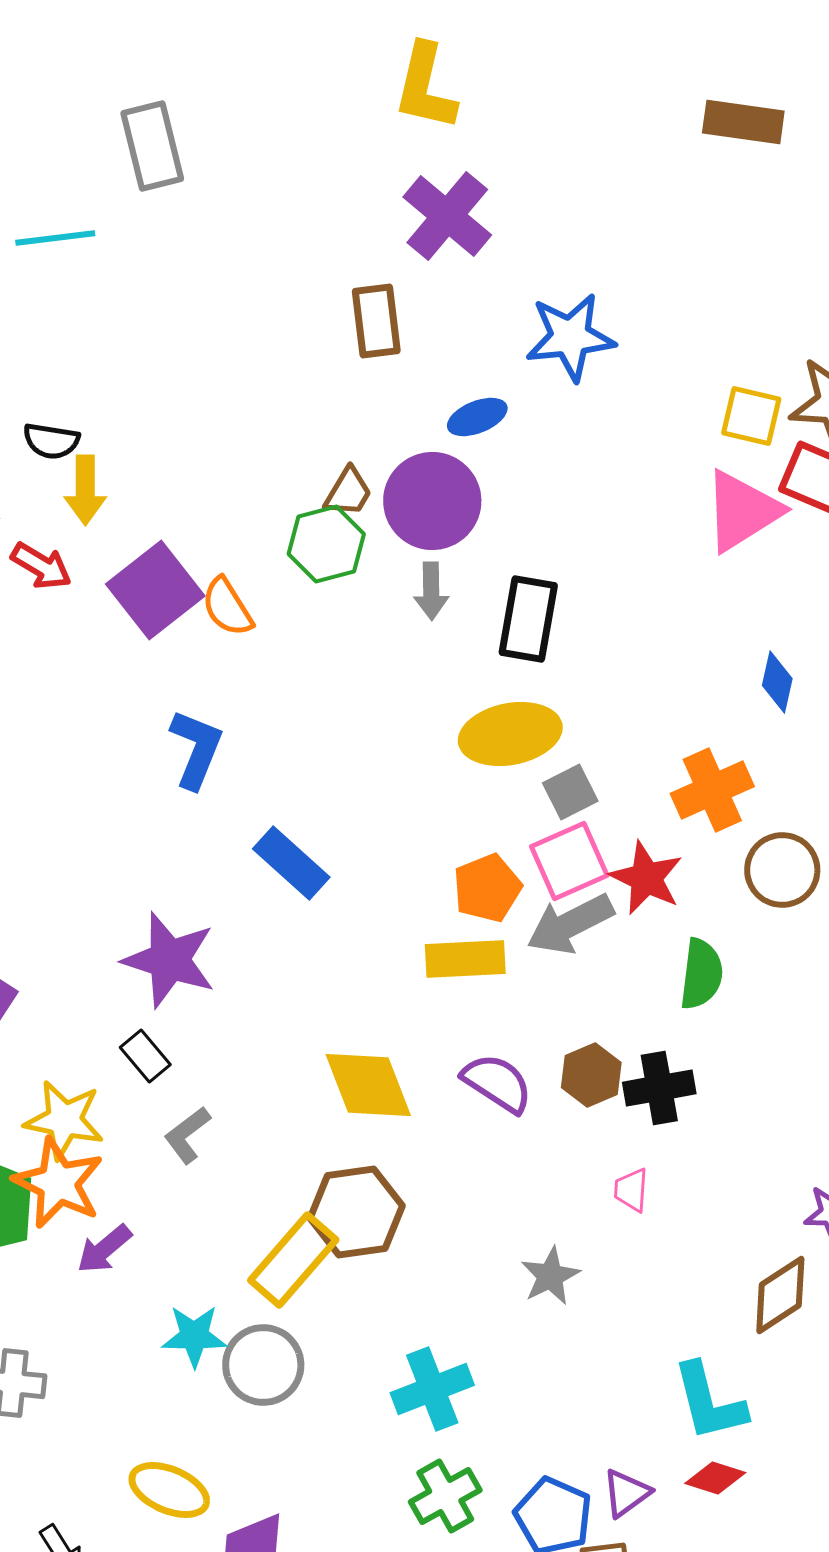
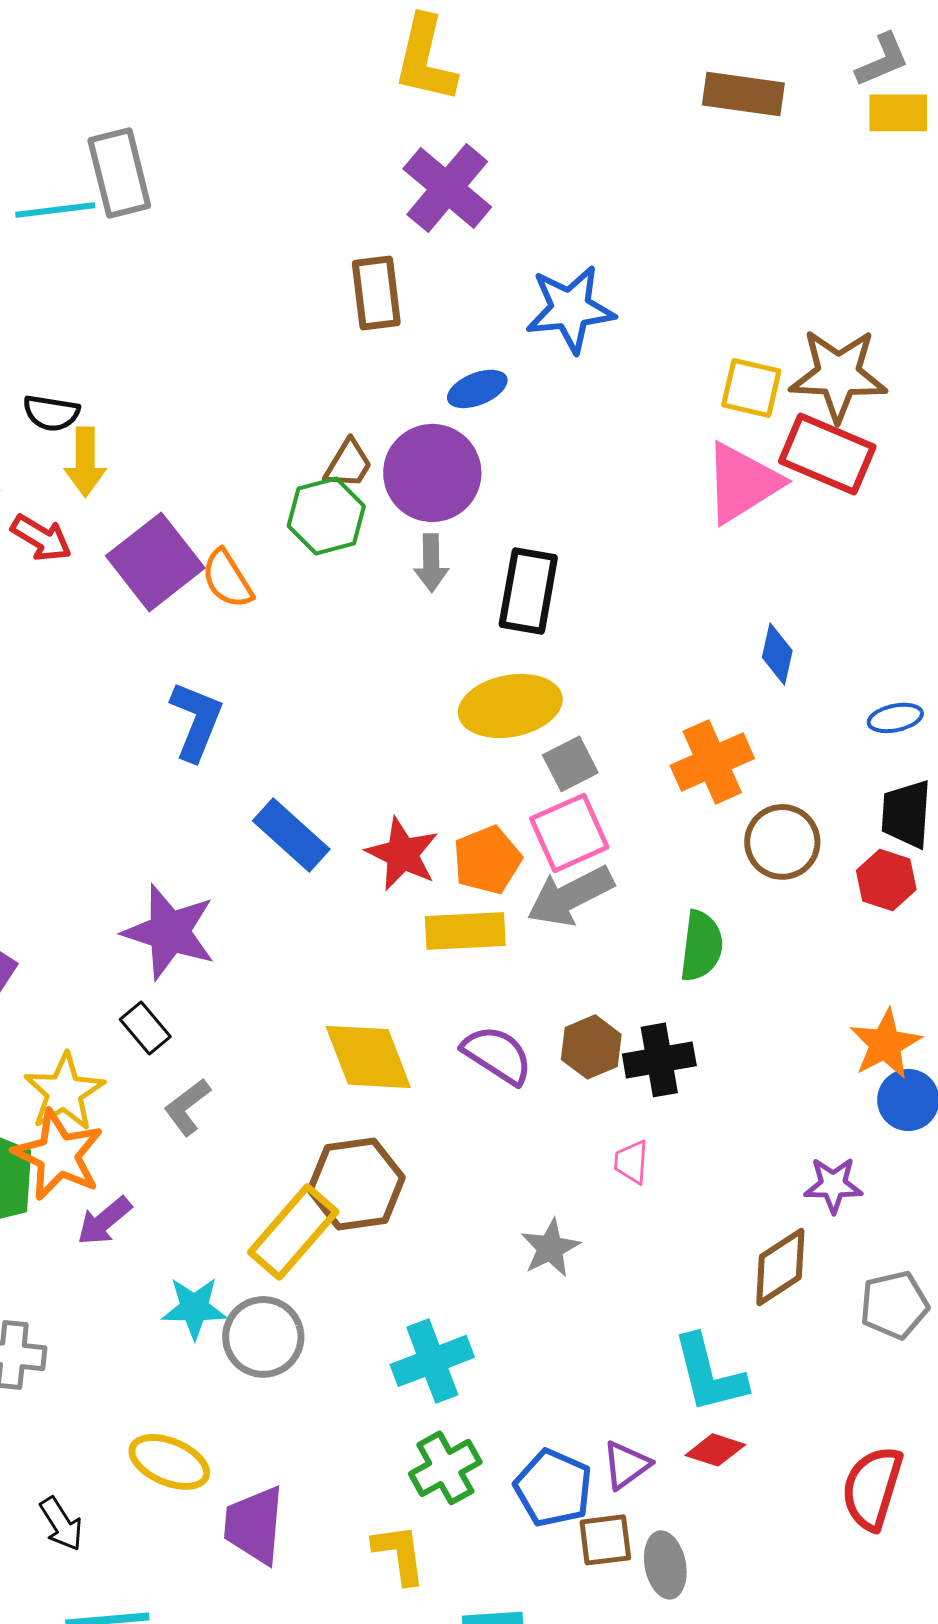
gray rectangle: (152, 146) -> (119, 173), moved
red star: (646, 878) -> (402, 854), moved
yellow star: (64, 1120) -> (64, 1092), turned 30

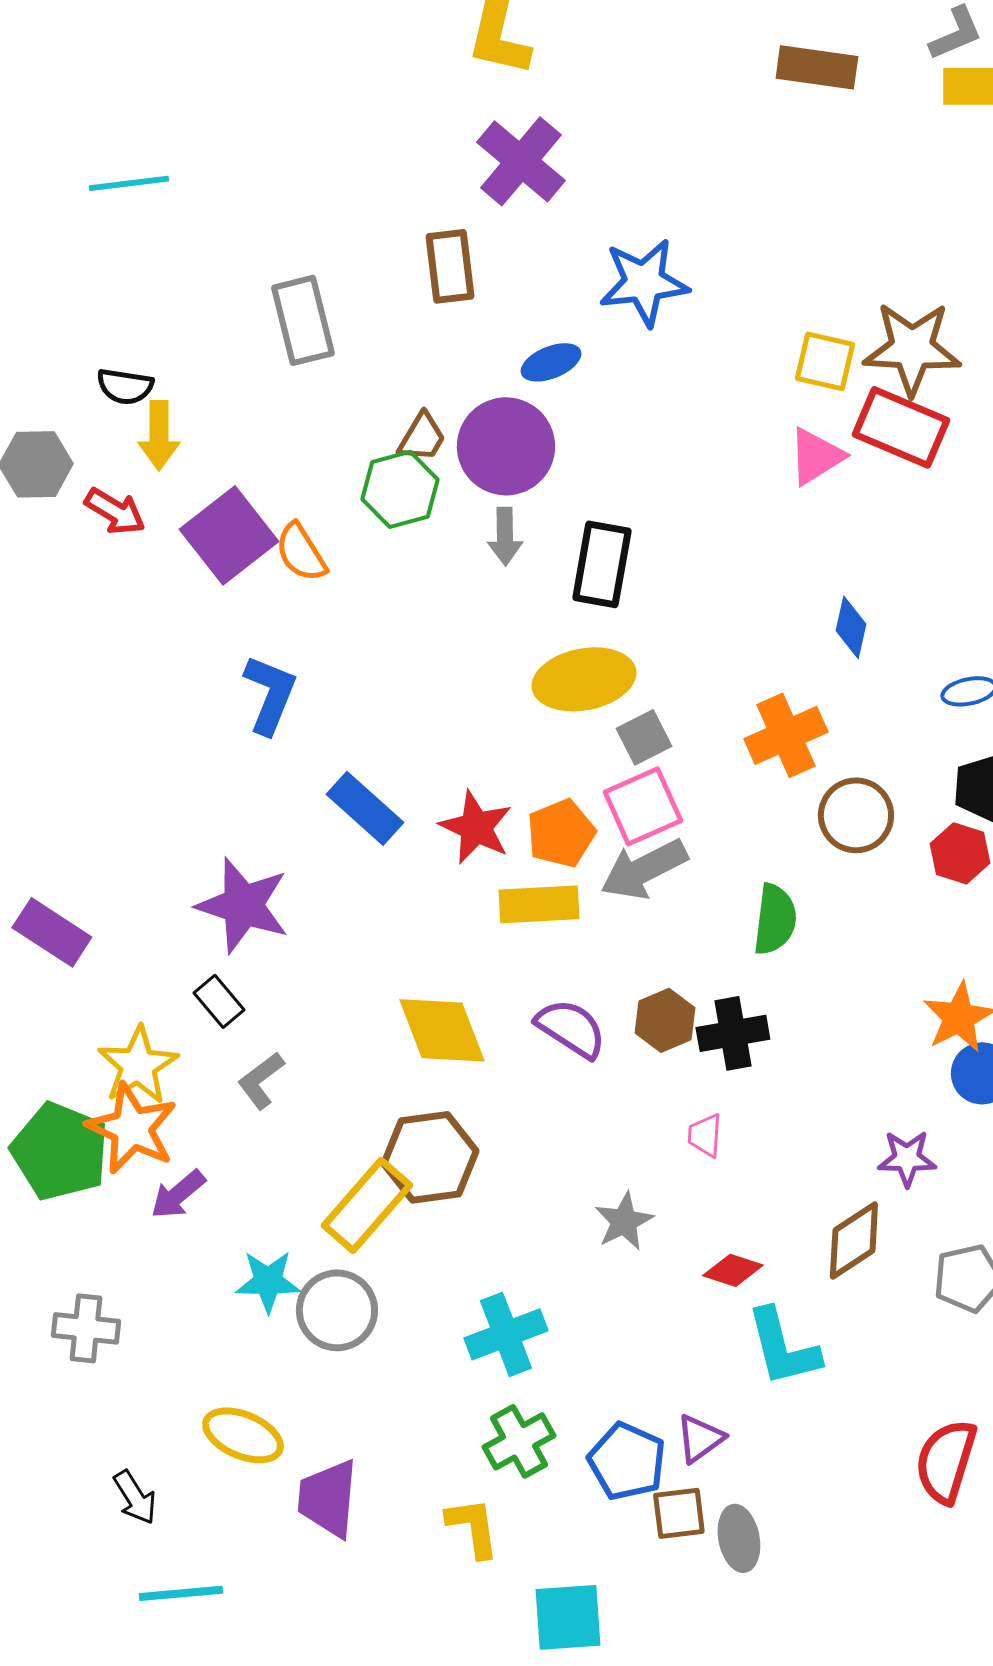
gray rectangle: (119, 173) -> (303, 320), moved
pink triangle: (742, 483) -> (816, 456), size x0.7
red diamond: (715, 1450) -> (733, 1270), moved

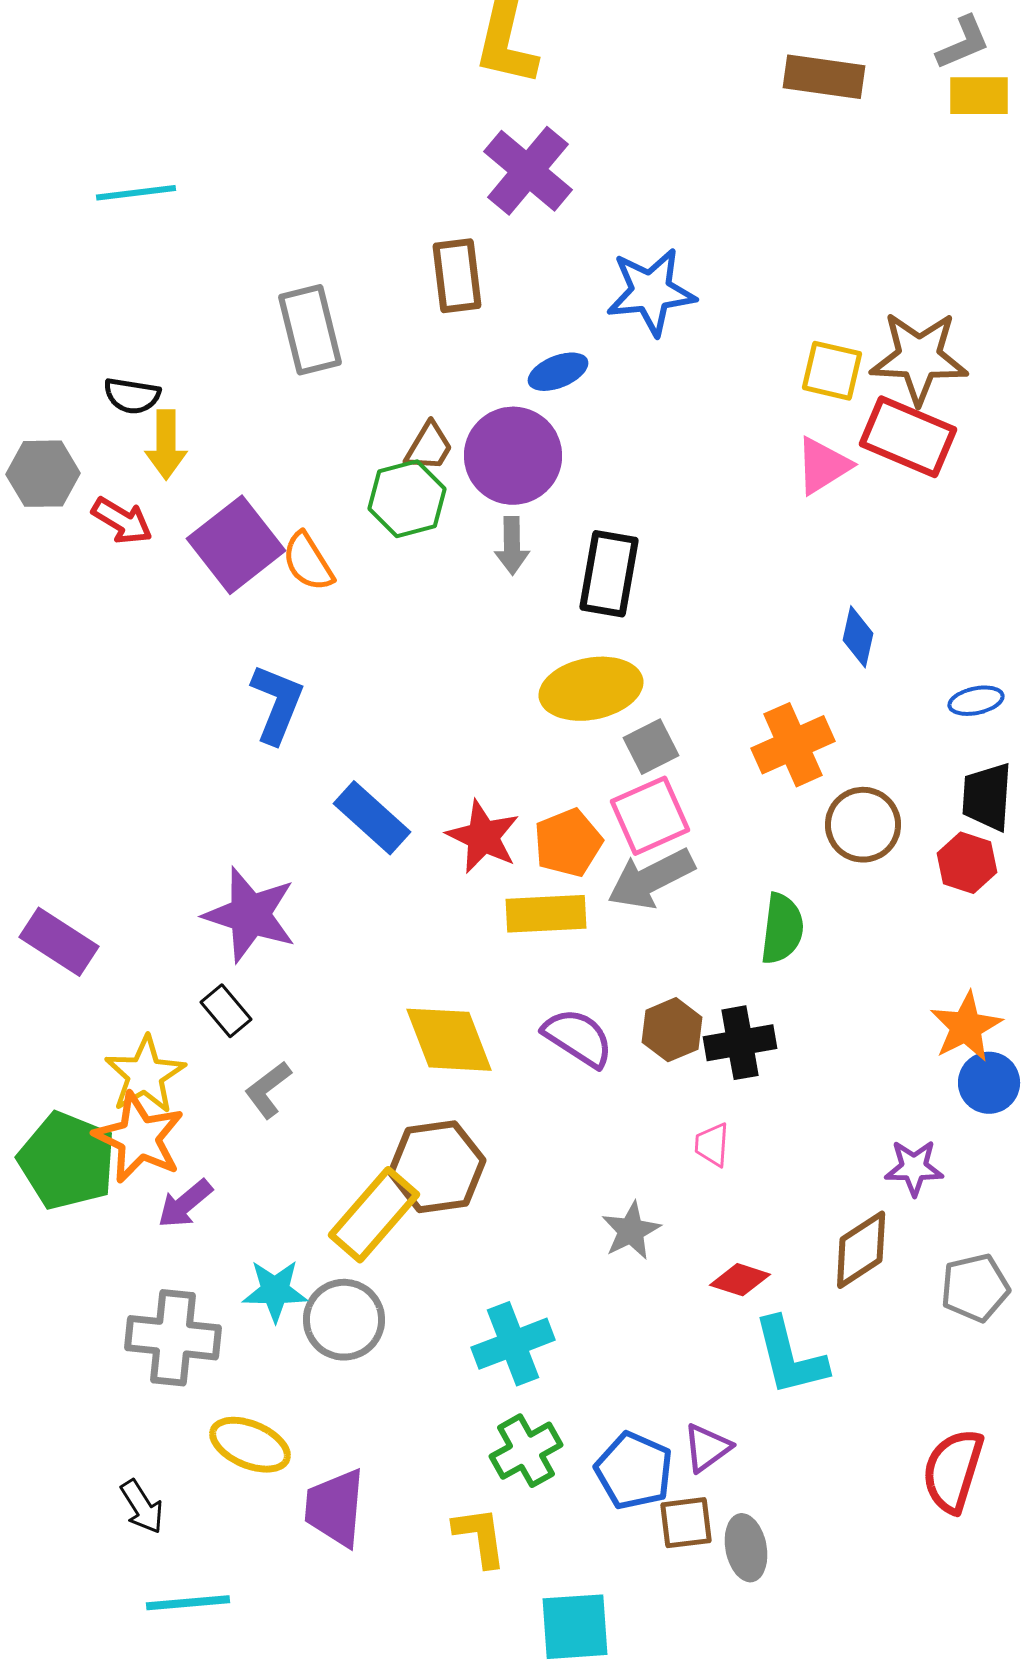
gray cross: (86, 1328) -> (173, 1338), moved, size x1.4

